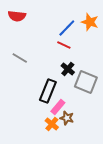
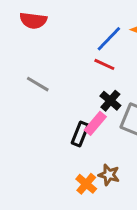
black rectangle: (48, 91) -> (80, 134), size x0.7
pink rectangle: (58, 107) -> (95, 123), moved

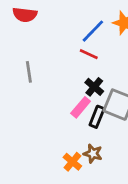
gray line: (38, 84) -> (29, 72), turned 50
black rectangle: (80, 134) -> (97, 117), moved

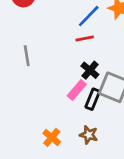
red line: (89, 54) -> (85, 39), turned -36
orange cross: (72, 162) -> (52, 137), moved

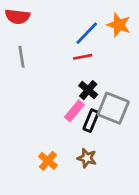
gray line: (27, 56) -> (22, 57), moved

